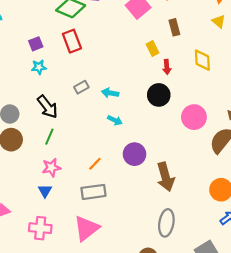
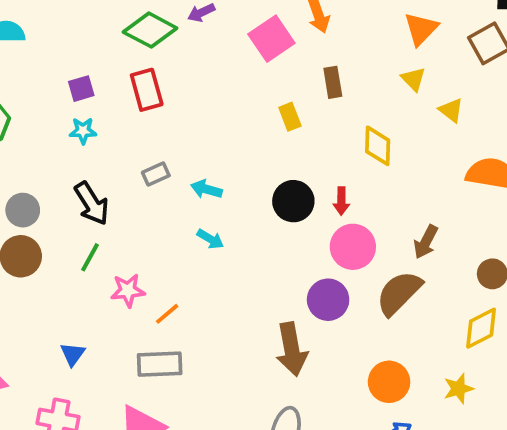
red arrow: (167, 67) -> (341, 201), moved
purple circle: (134, 154) -> (328, 300), moved
pink star: (51, 168) -> (128, 290), moved

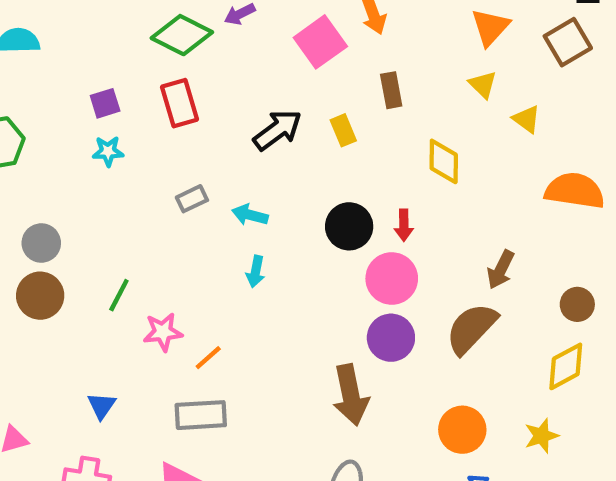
black arrow: (92, 203) -> (277, 130), moved, turned -93
cyan arrow: (210, 239) -> (255, 272), turned 72
pink circle: (353, 247) -> (392, 279), moved

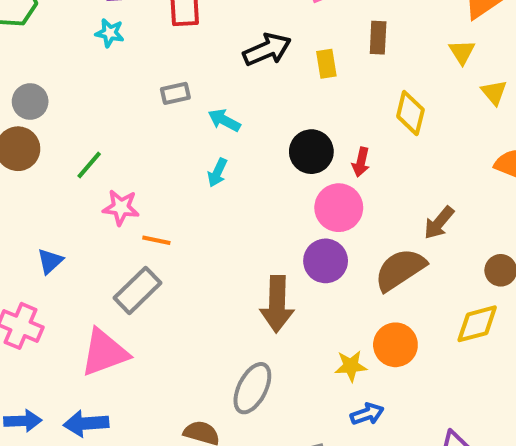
orange line: (208, 358) -> (156, 240), turned 40
gray rectangle: (201, 415) -> (138, 290), turned -54
orange circle: (462, 430) -> (395, 345), moved
yellow star: (542, 436) -> (351, 366), moved

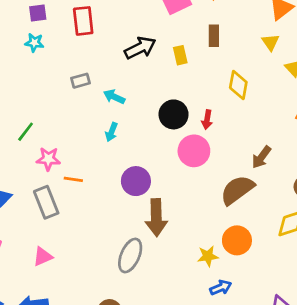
purple circle: (326, 261) -> (136, 181), moved
gray rectangle: (138, 290) -> (46, 202), moved, turned -64
pink triangle: (104, 353) -> (43, 256), size x0.6
gray ellipse: (252, 388) -> (130, 255), moved

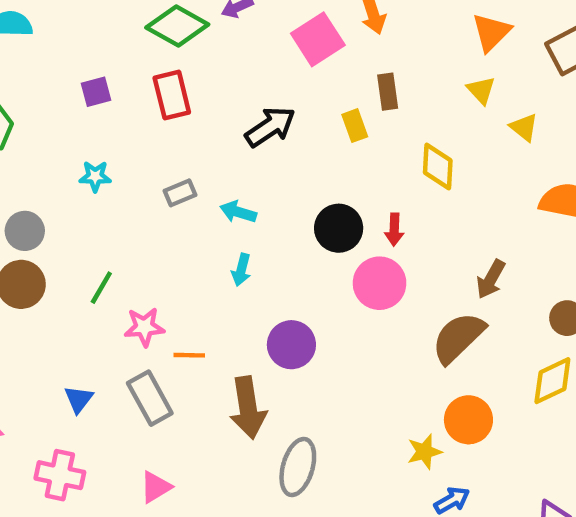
cyan star: (34, 43) -> (95, 176), moved
yellow rectangle: (180, 55) -> (355, 126), moved
brown arrow: (156, 218) -> (248, 408), moved

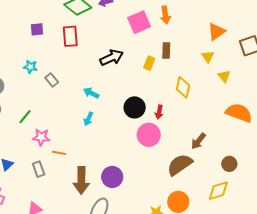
yellow rectangle: (355, 126) -> (149, 63), turned 32
gray rectangle: (180, 193) -> (52, 80), moved, turned 64
purple circle: (291, 345) -> (112, 177), moved
gray rectangle: (150, 398) -> (39, 169), size x0.7

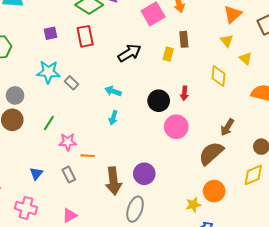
cyan star: (30, 67) -> (48, 72), size x1.6
yellow diamond: (183, 87) -> (219, 76), moved
red arrow: (159, 112) -> (184, 93), moved

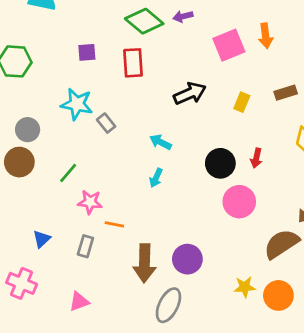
brown rectangle: (184, 39) -> (286, 93), moved, turned 70
gray rectangle: (69, 175) -> (85, 246), turned 35
yellow star: (193, 205) -> (245, 287), moved

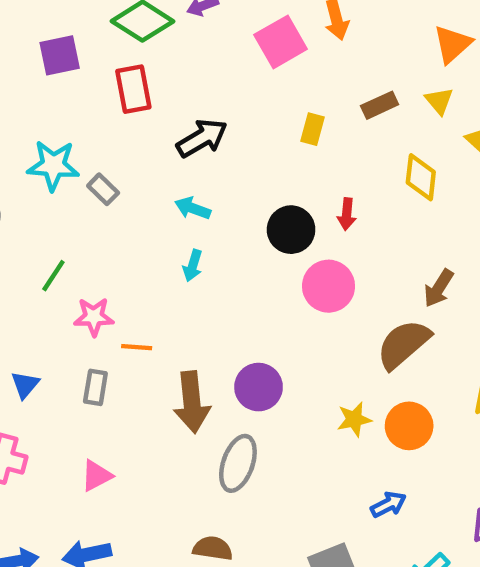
purple square: (87, 52) -> (60, 55), moved, size x1.4
black arrow: (190, 93) -> (202, 138), moved

